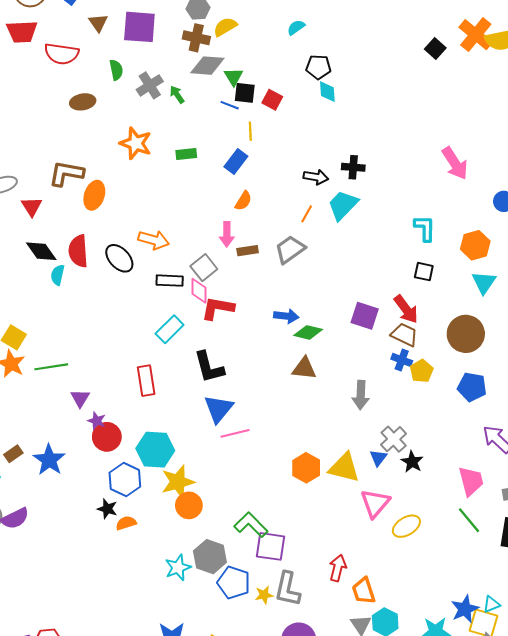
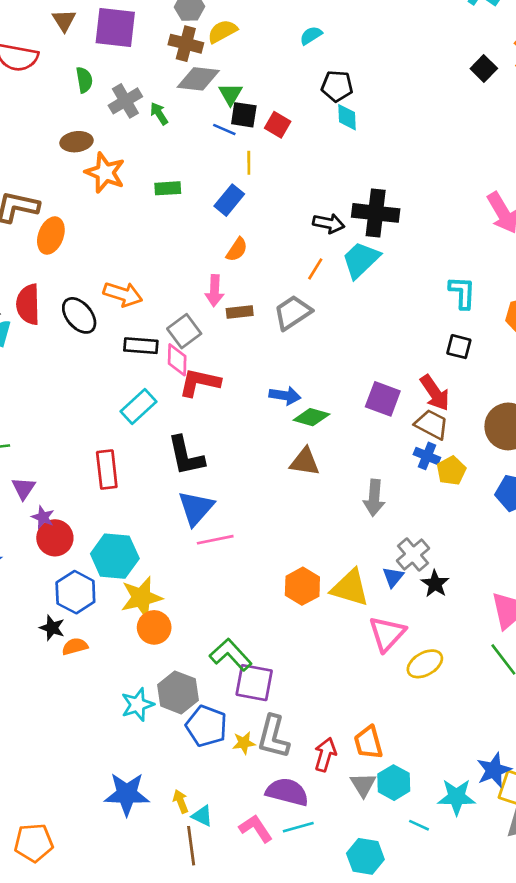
brown ellipse: (83, 102) -> (77, 142), moved
black cross: (353, 167) -> (376, 213), size x1.6
red arrow: (338, 568) -> (325, 755), moved

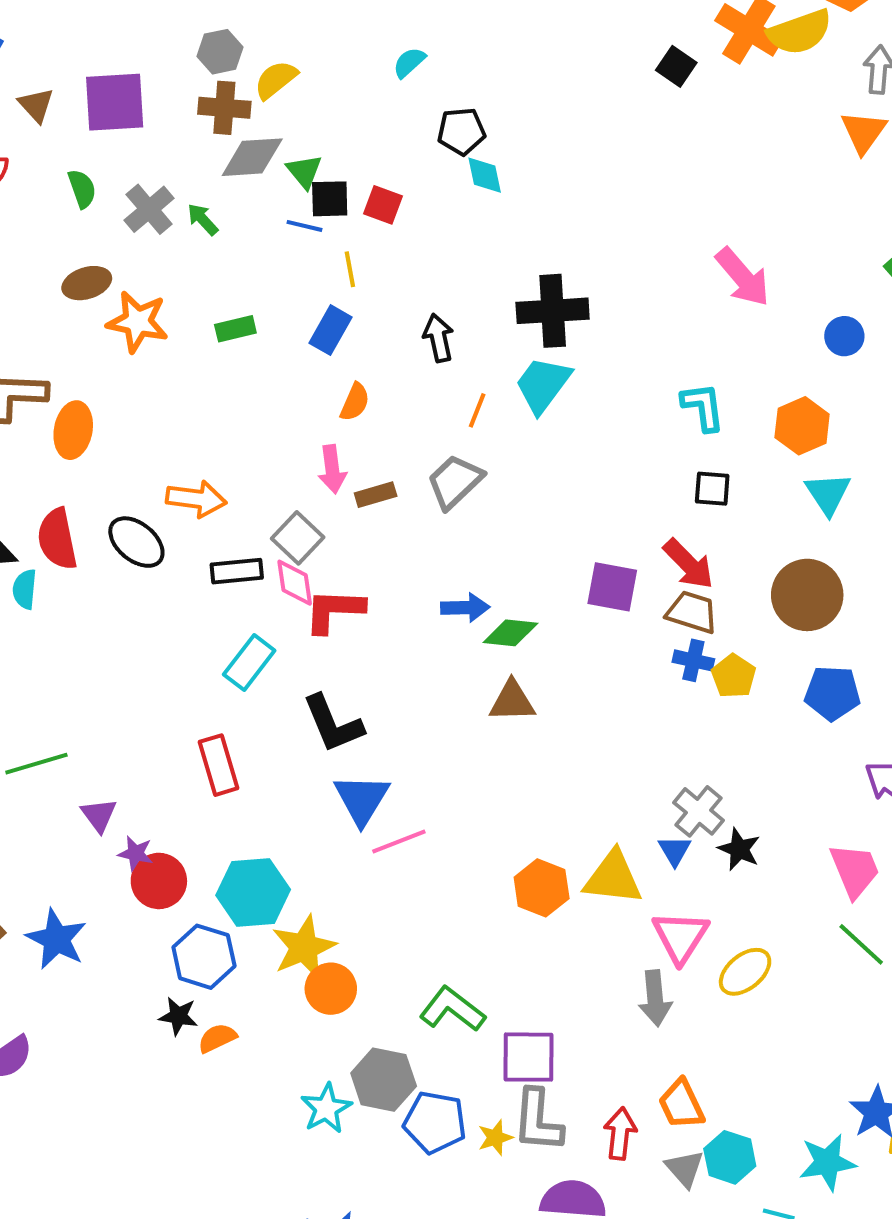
black arrow: (329, 223) -> (438, 338), moved, turned -104
gray arrow: (374, 498) -> (655, 998), moved
purple square: (254, 683) -> (528, 1057), moved

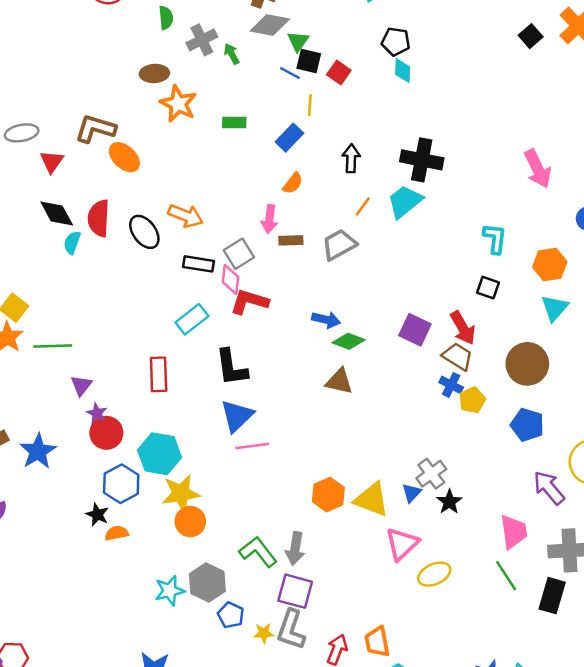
orange ellipse: (73, 430) -> (124, 157), turned -72
gray arrow: (655, 998) -> (295, 548), moved
blue pentagon: (435, 1122) -> (231, 615), size x0.7

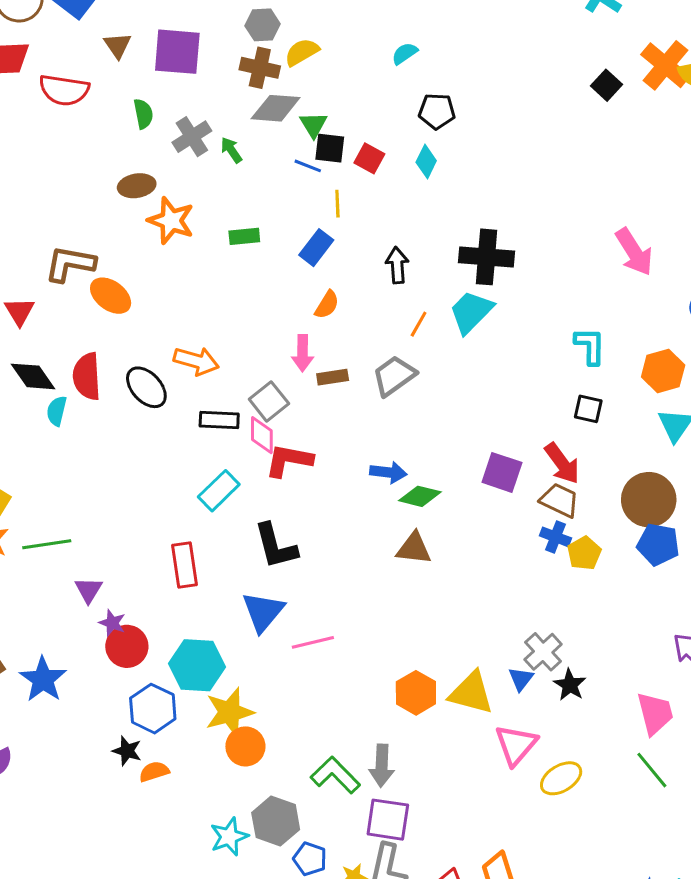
cyan diamond: (403, 71) -> (426, 162), moved, turned 30
blue triangle: (237, 416) -> (263, 612), moved
blue pentagon: (527, 425) -> (658, 544), moved

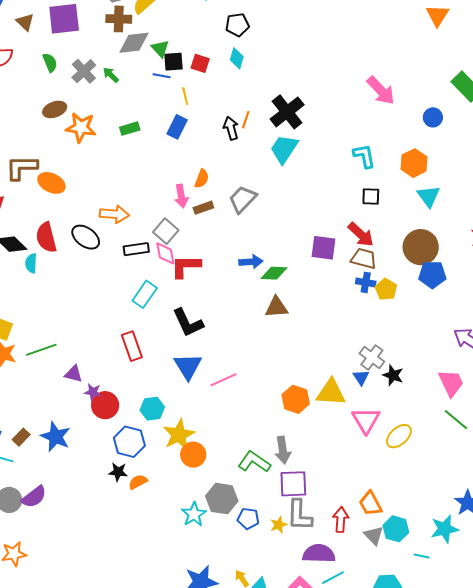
black cross: (486, 257) -> (287, 112), turned -32
orange semicircle: (327, 305) -> (202, 179), moved
orange line: (419, 324) -> (246, 120), moved
purple triangle: (89, 590) -> (74, 374), turned -36
cyan hexagon: (197, 665) -> (152, 409), size x0.7

